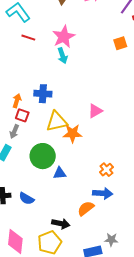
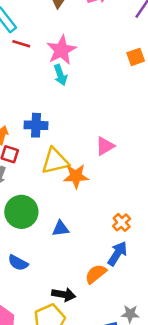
red line: (28, 38) -> (21, 44), moved
green circle: (43, 156) -> (21, 212), moved
blue arrow: (103, 193) -> (117, 254), turned -60

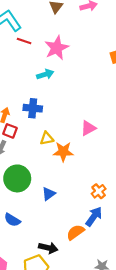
cyan arrow: (60, 75) -> (45, 74), moved, turned -91
yellow triangle: (55, 161) -> (47, 138), size x0.6
blue triangle: (61, 229) -> (49, 194), turned -32

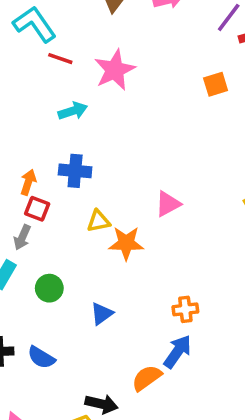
cyan arrow: (45, 74) -> (73, 111), moved
green circle: (17, 178) -> (49, 288), size x0.6
orange cross: (99, 191) -> (185, 309), turned 32

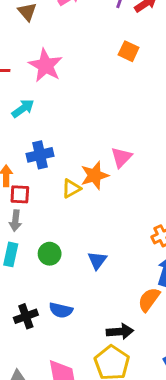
orange square: (216, 84) -> (129, 51), turned -30
orange star: (126, 243) -> (95, 175), moved

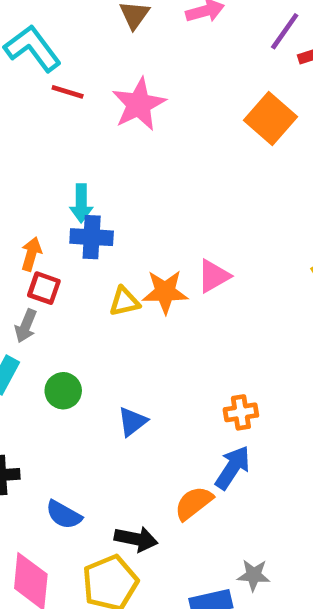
orange square: (129, 51) -> (271, 119), size x1.5
cyan arrow: (23, 108) -> (81, 203), moved, turned 110
blue semicircle: (61, 310) -> (64, 515), moved

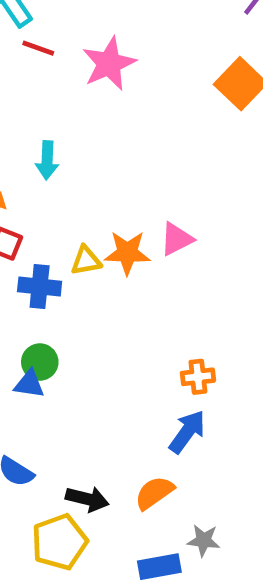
blue cross: (92, 237) -> (40, 287), moved
green circle: (63, 391) -> (40, 362), moved
blue triangle: (132, 422) -> (29, 384), moved, turned 44
orange semicircle: (194, 503) -> (154, 493), moved

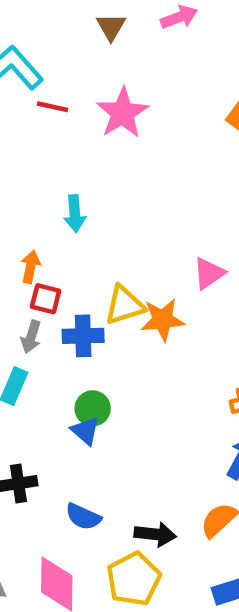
orange star: (127, 253) -> (163, 320), moved
yellow triangle: (86, 261) -> (125, 305), size x1.4
blue triangle: (29, 384) -> (85, 431), turned 40

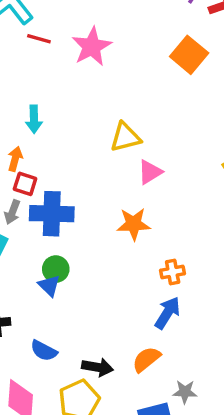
cyan arrow: (75, 214) -> (34, 119), moved
yellow triangle: (125, 305) -> (125, 137), moved
orange star: (163, 320) -> (134, 224), moved
blue cross: (83, 336) -> (52, 214), size x1.4

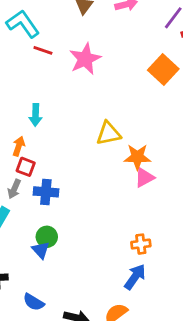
pink triangle: (150, 172) -> (144, 177), moved
blue cross: (52, 214) -> (46, 192), size x0.7
orange star: (134, 224) -> (137, 157), moved

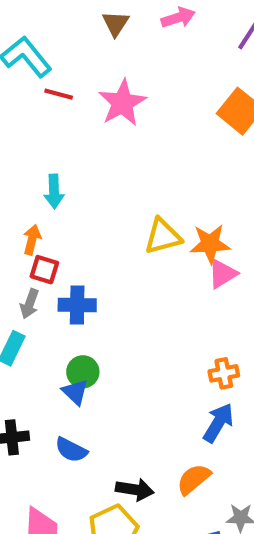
yellow triangle: (108, 133) -> (163, 236), moved
blue semicircle: (34, 302) -> (71, 450), moved

